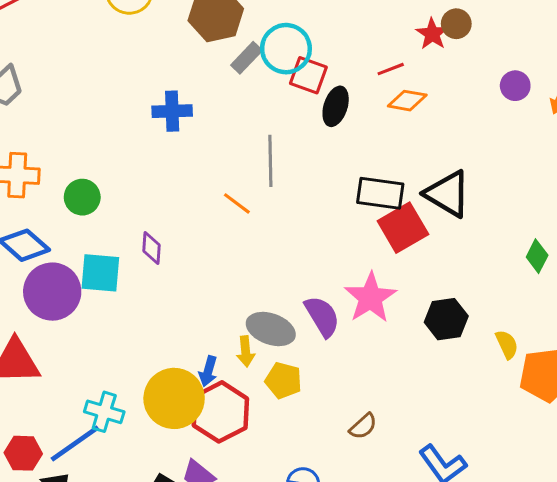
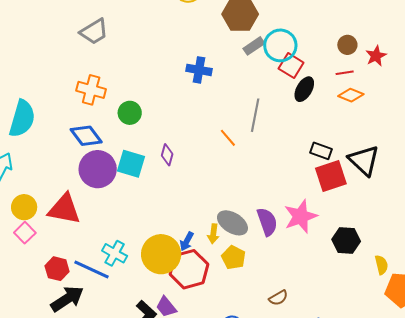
brown circle: (456, 24) -> (347, 45), moved
black rectangle: (380, 193) -> (321, 151), size x0.7
blue line: (75, 444) -> (91, 270), turned 48

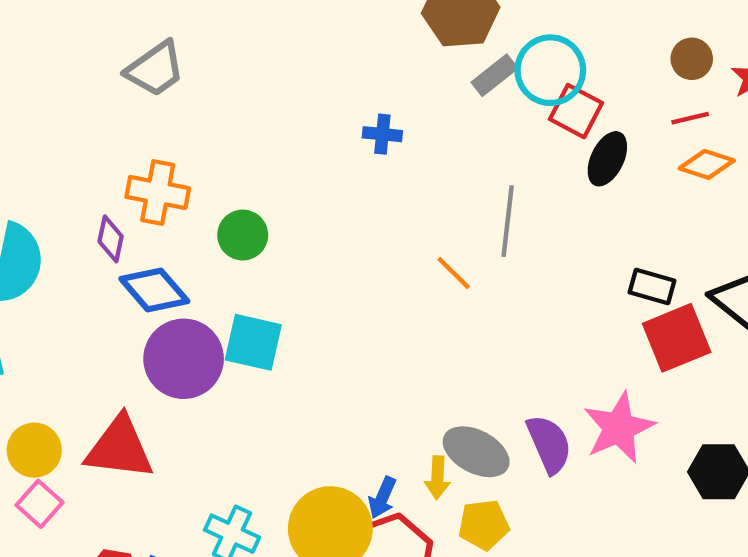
blue cross: (199, 70) -> (382, 134), size x0.7
purple diamond: (167, 155) -> (111, 239), moved
yellow pentagon: (234, 258) -> (484, 525), turned -30

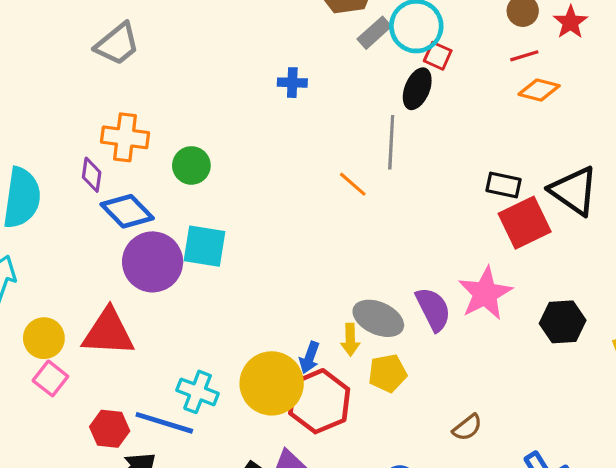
red square: (576, 111) -> (438, 56), size x0.7
black ellipse: (607, 159) -> (417, 89), moved

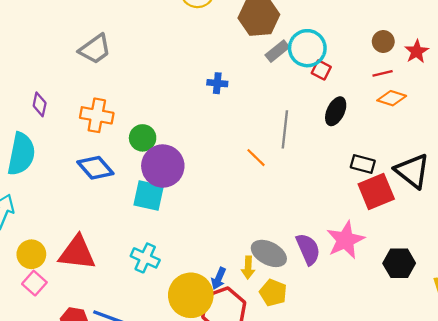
black ellipse: (417, 89) -> (336, 111), moved
purple diamond: (92, 175) -> (40, 104), moved
purple circle: (153, 262) -> (163, 166), moved
yellow pentagon: (388, 373) -> (273, 293), turned 30
cyan cross: (198, 392) -> (145, 258), moved

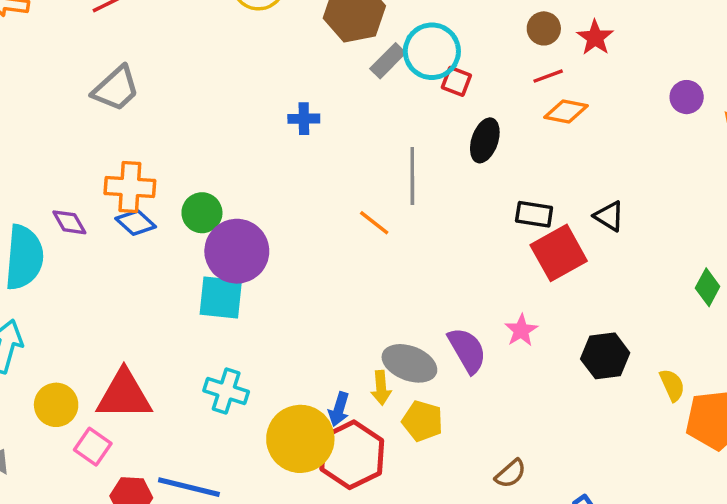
purple diamond: (40, 104) -> (69, 222), moved, turned -35
blue diamond: (95, 168) -> (136, 223), moved, size x0.7
black triangle: (412, 171) -> (609, 216), size x0.6
pink star: (345, 240) -> (521, 330), size x0.6
pink square: (34, 283) -> (93, 447), moved

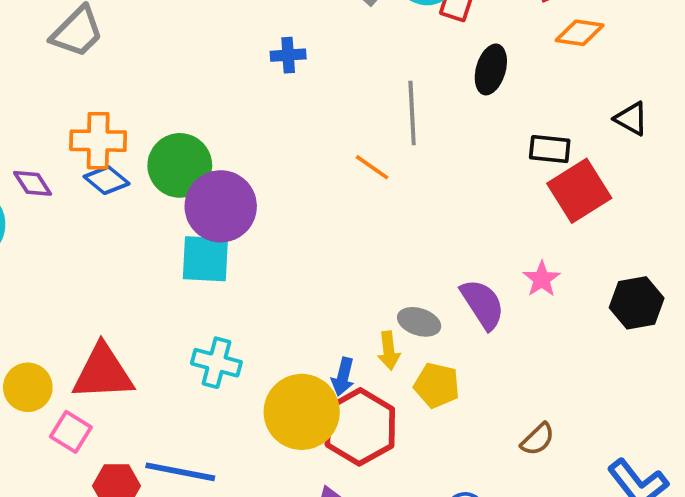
green circle: (202, 213) -> (180, 165), size x1.4
black triangle: (609, 216) -> (631, 119), moved
gray ellipse: (409, 363) -> (419, 322), size x0.7

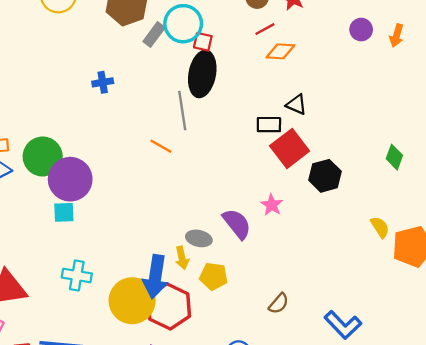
black ellipse: (491, 69) -> (202, 74), moved, size x1.5
black triangle: (631, 119) -> (296, 105), moved
cyan square: (205, 259) -> (64, 212), size x0.7
black hexagon: (637, 303) -> (325, 176), moved
blue arrow: (343, 377) -> (155, 277), size x1.8

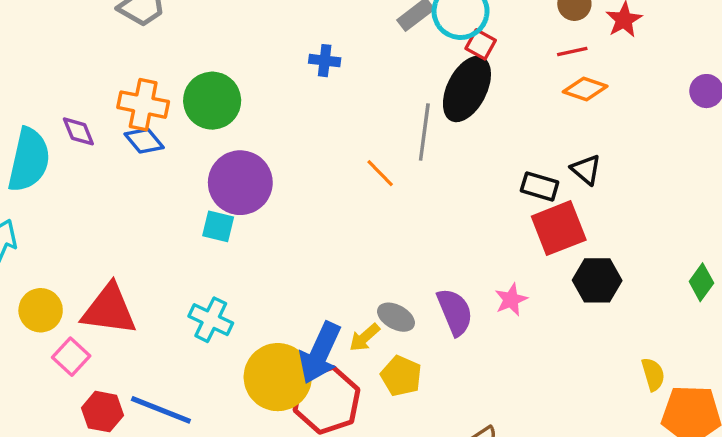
green circle: (43, 156) -> (212, 101), moved
yellow arrow: (182, 258) -> (365, 337), turned 45

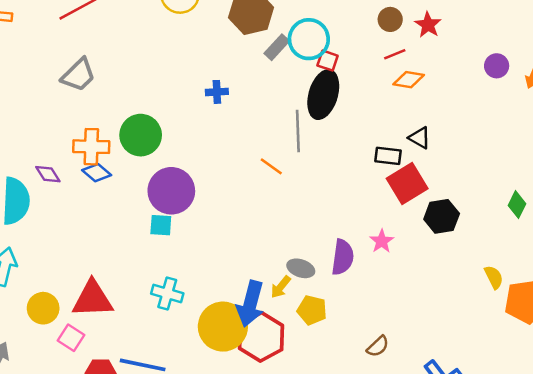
purple semicircle: (455, 312) -> (343, 257), turned 40

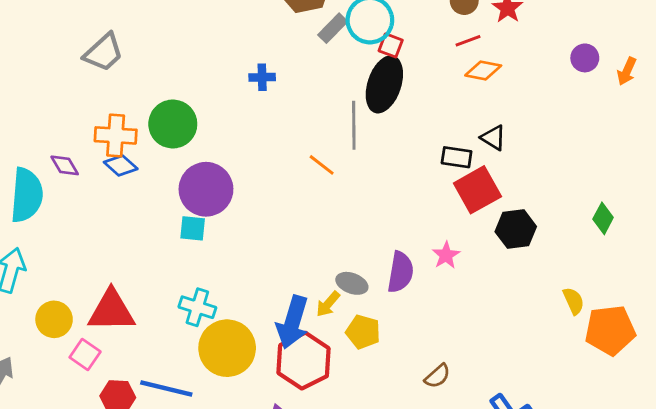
yellow circle: (223, 327) -> (227, 348), moved

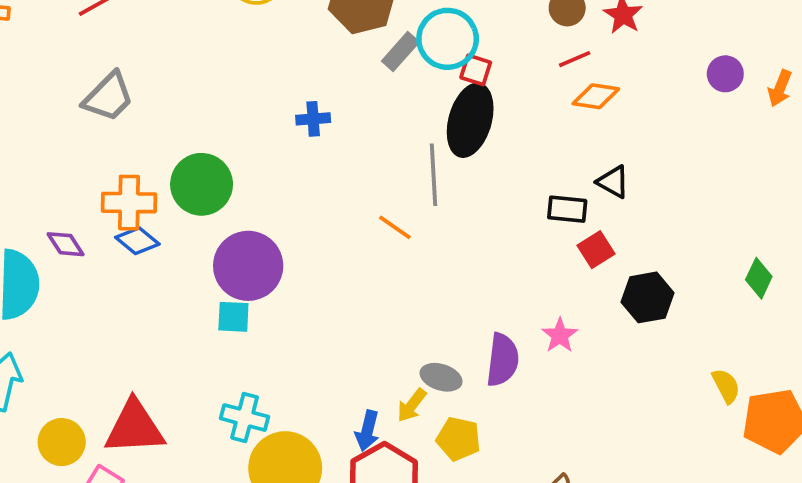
red square: (477, 190) -> (596, 250), size x0.6
blue arrow: (293, 322) -> (367, 431), size x0.6

